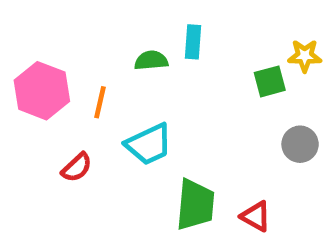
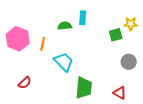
cyan trapezoid: (149, 144) -> (64, 62), turned -110
red semicircle: (77, 167) -> (25, 83), moved
red triangle: (256, 216) -> (120, 93), moved

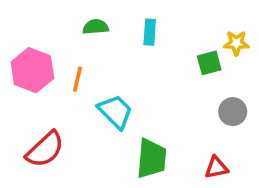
green semicircle: (65, 26) -> (96, 27), moved
red semicircle: (25, 83) -> (45, 150), size x1.6
red triangle: (120, 93) -> (216, 168), turned -40

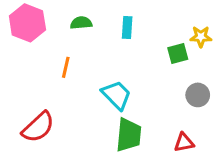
pink hexagon: (32, 70) -> (27, 23), moved
cyan trapezoid: (115, 112) -> (116, 95), moved

